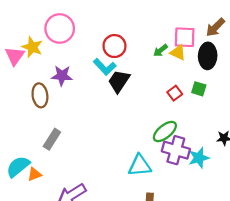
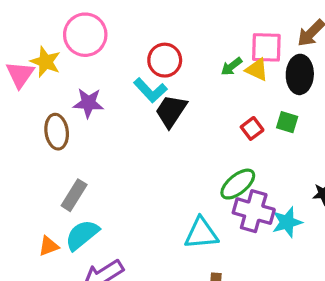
cyan semicircle: (18, 167) -> (82, 235), moved

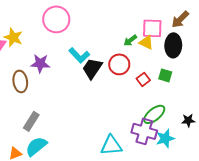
pink circle: (85, 35) -> (56, 19), moved
red circle: (165, 60) -> (119, 64), moved
green ellipse: (238, 184) -> (154, 114), moved

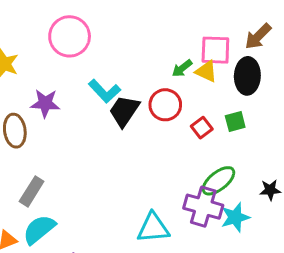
green square: (165, 75) -> (235, 122), turned -32

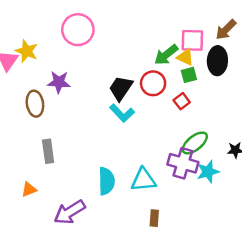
green arrow: (182, 68) -> (166, 55), size x1.5
cyan L-shape: (104, 91) -> (122, 113), moved
green square: (235, 122) -> (189, 75), moved
gray rectangle: (32, 191) -> (48, 151), turned -40
cyan semicircle: (39, 229) -> (107, 181), moved, turned 128

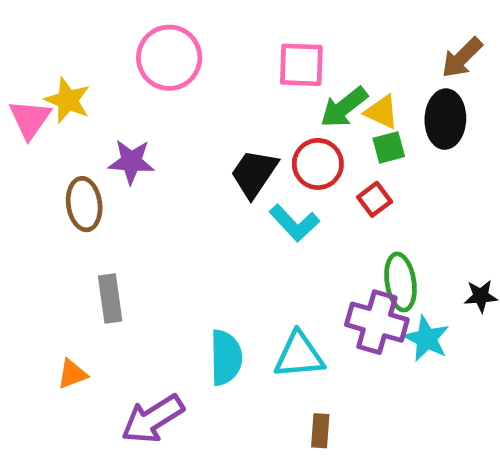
pink square: (192, 40) -> (301, 65), moved
cyan L-shape: (122, 113) -> (294, 223), moved
green ellipse: (195, 143) -> (401, 282), turned -60
cyan star: (208, 172) -> (426, 339), turned -30

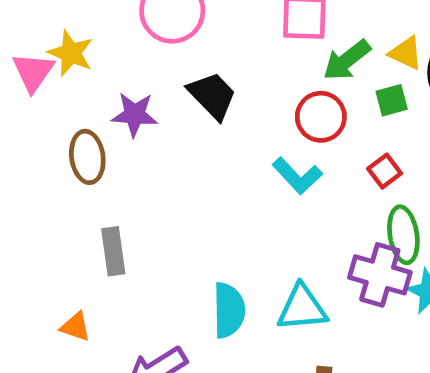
yellow triangle: (382, 112) -> (406, 53), moved
black trapezoid: (254, 173) -> (212, 96), moved, turned 102
red square: (375, 199) -> (385, 171), moved
orange triangle: (72, 374) -> (76, 327), turned 40

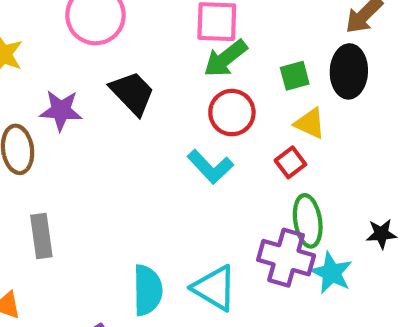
yellow triangle: (406, 53) -> (310, 123), moved
green arrow: (347, 60) -> (225, 58), moved
green square: (392, 100) -> (295, 76), moved
cyan triangle: (302, 308) -> (215, 288), turned 36

